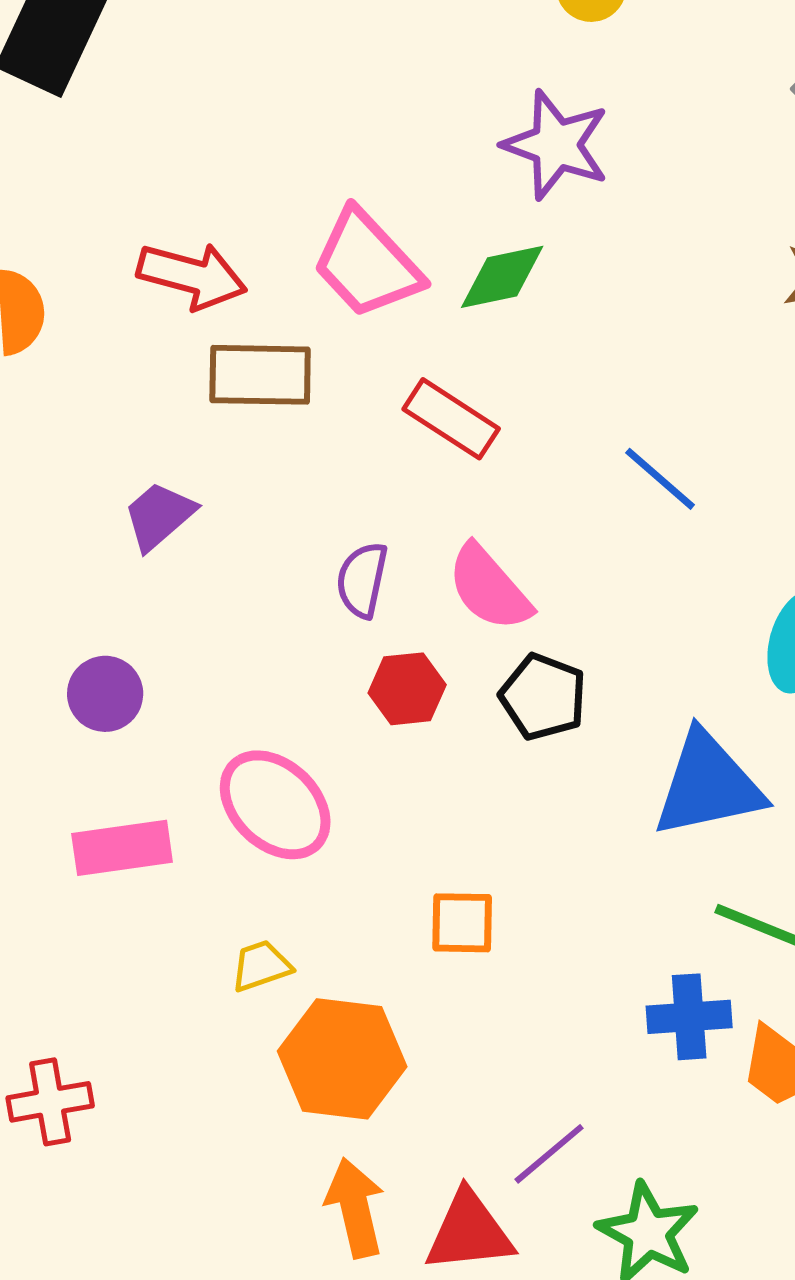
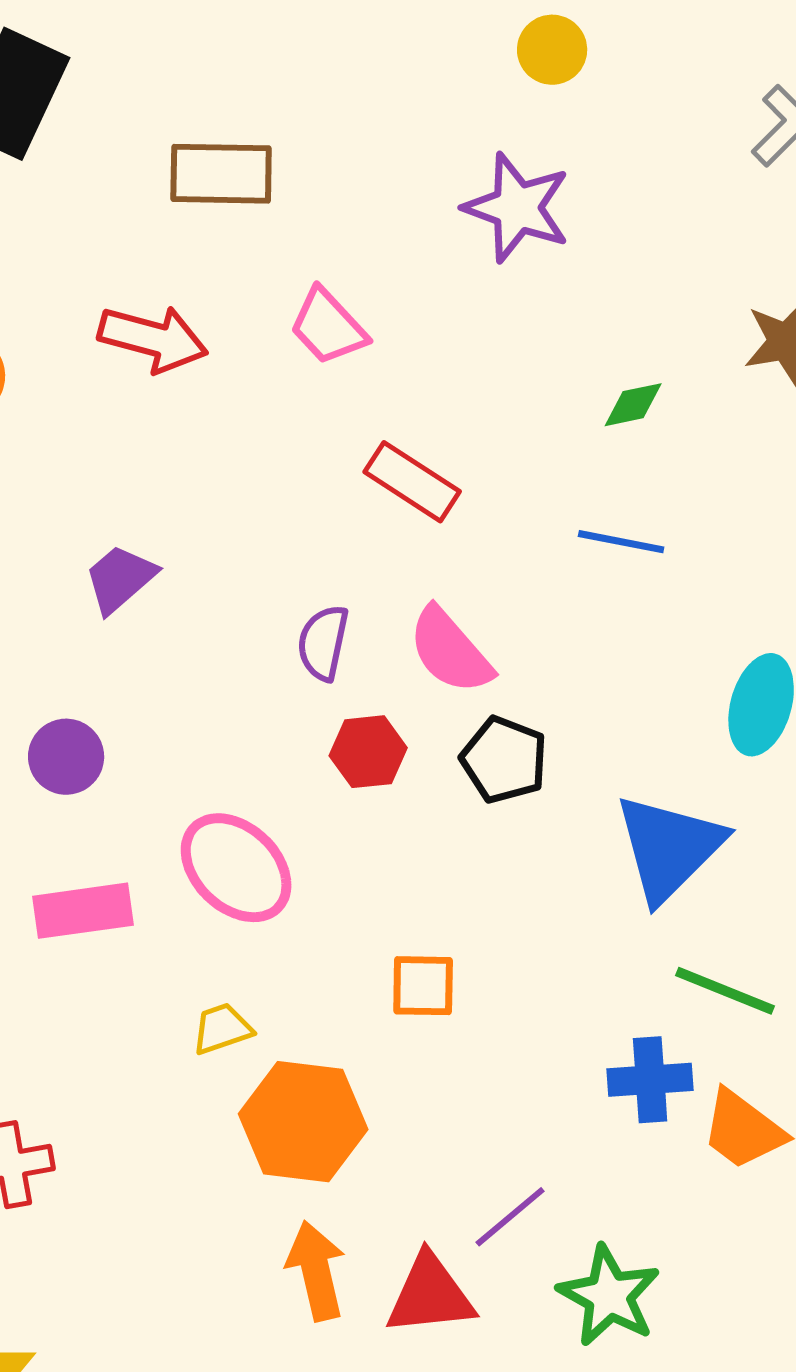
pink trapezoid: (367, 264) -> (328, 327), size x0.7
green diamond: (502, 277) -> (633, 405), moved, size x0.7
brown rectangle: (260, 375) -> (221, 174), moved
blue line: (660, 479) -> (621, 542), turned -30
blue triangle: (708, 785) -> (669, 848), turned -33

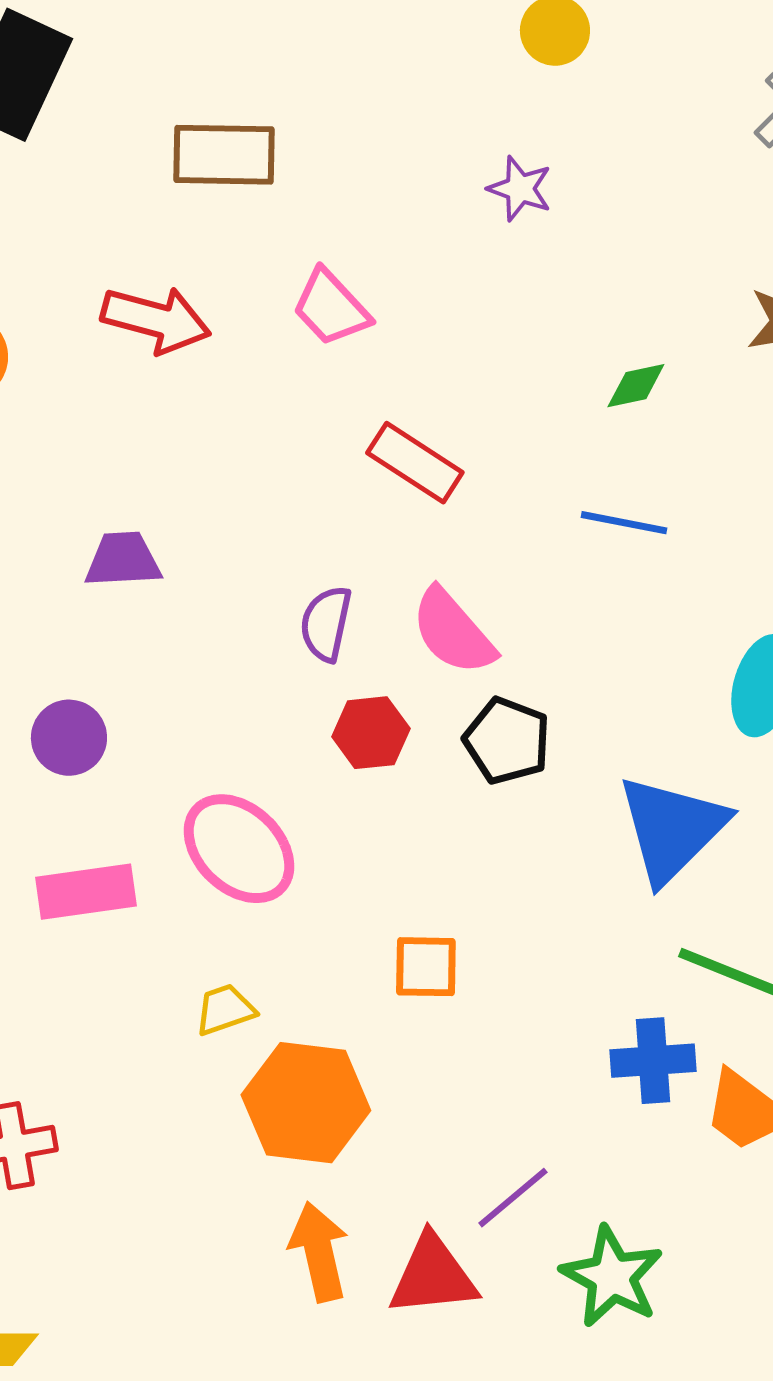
purple star: (517, 208) -> (520, 189), size x0.6
purple trapezoid: (120, 579) -> (123, 560), turned 38

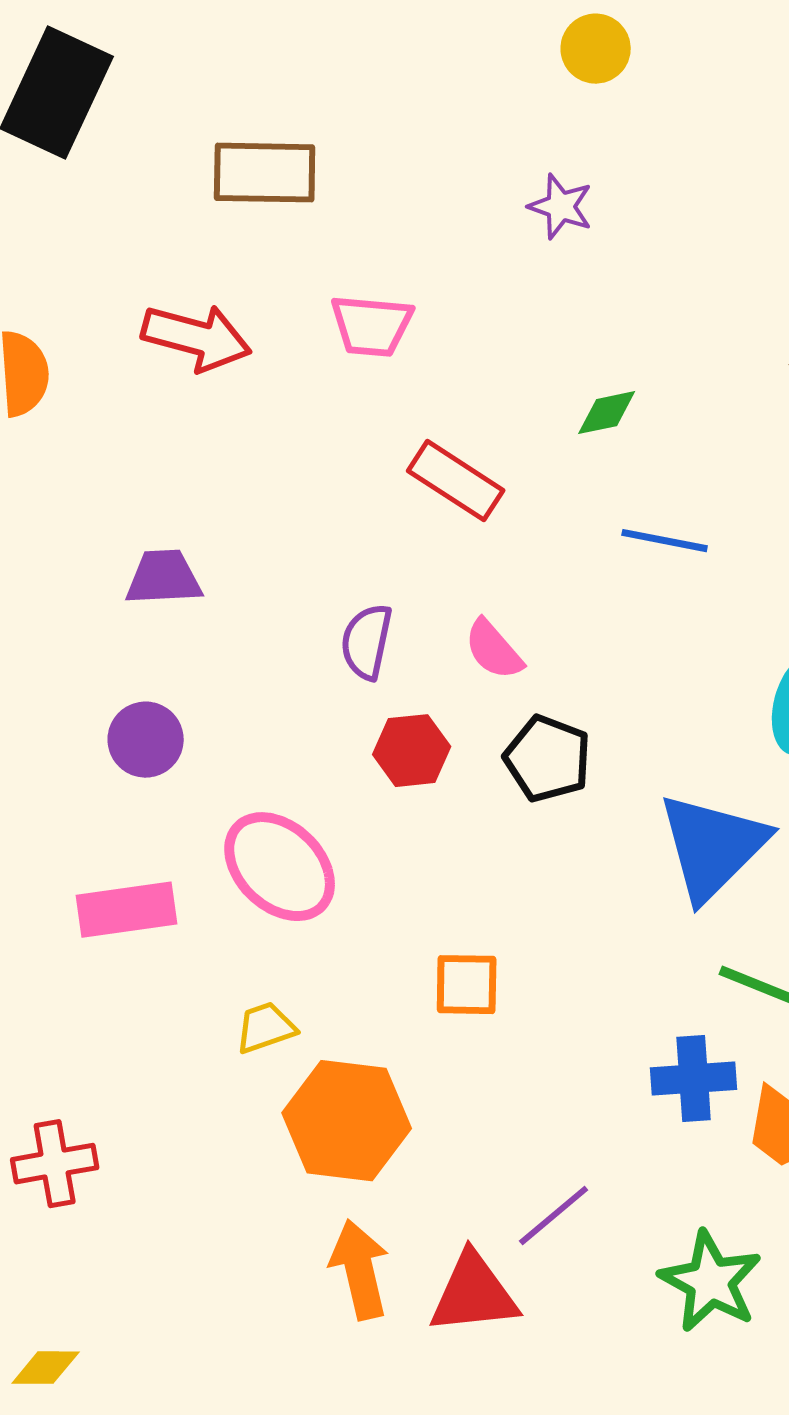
pink trapezoid: (331, 308) -> (372, 326), turned -42
green diamond: (636, 386) -> (607, 413), moved
pink semicircle: (453, 632) -> (494, 650), size x0.7
purple circle: (69, 738) -> (146, 740), moved
green star: (612, 1277) -> (711, 1282), moved

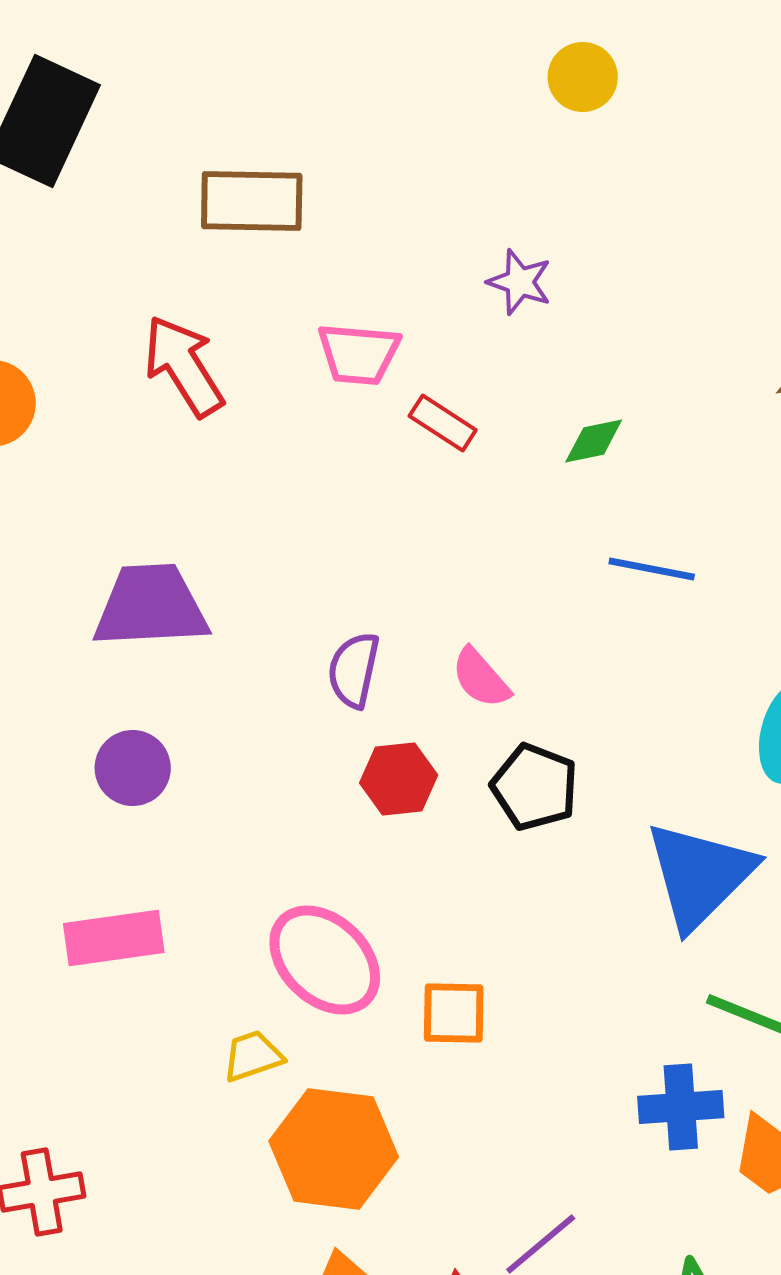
purple star: (561, 207) -> (520, 282), moved
red arrow: (197, 338) -> (184, 366), turned -137
red rectangle: (456, 481) -> (443, 423), moved, size x0.7
purple trapezoid: (164, 578) -> (151, 606), size x1.5
pink ellipse: (280, 867) -> (325, 960), moved

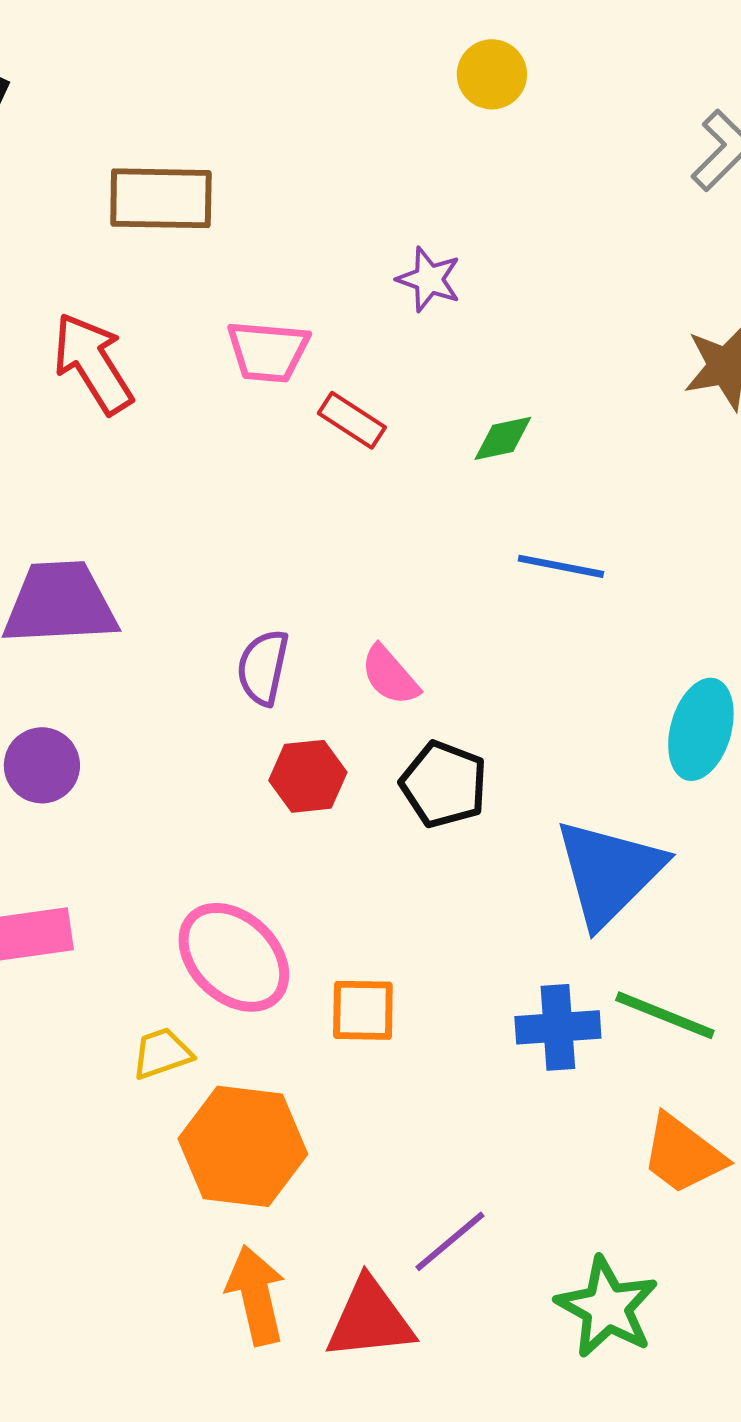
blue cross: (681, 1107) -> (558, 1027), moved

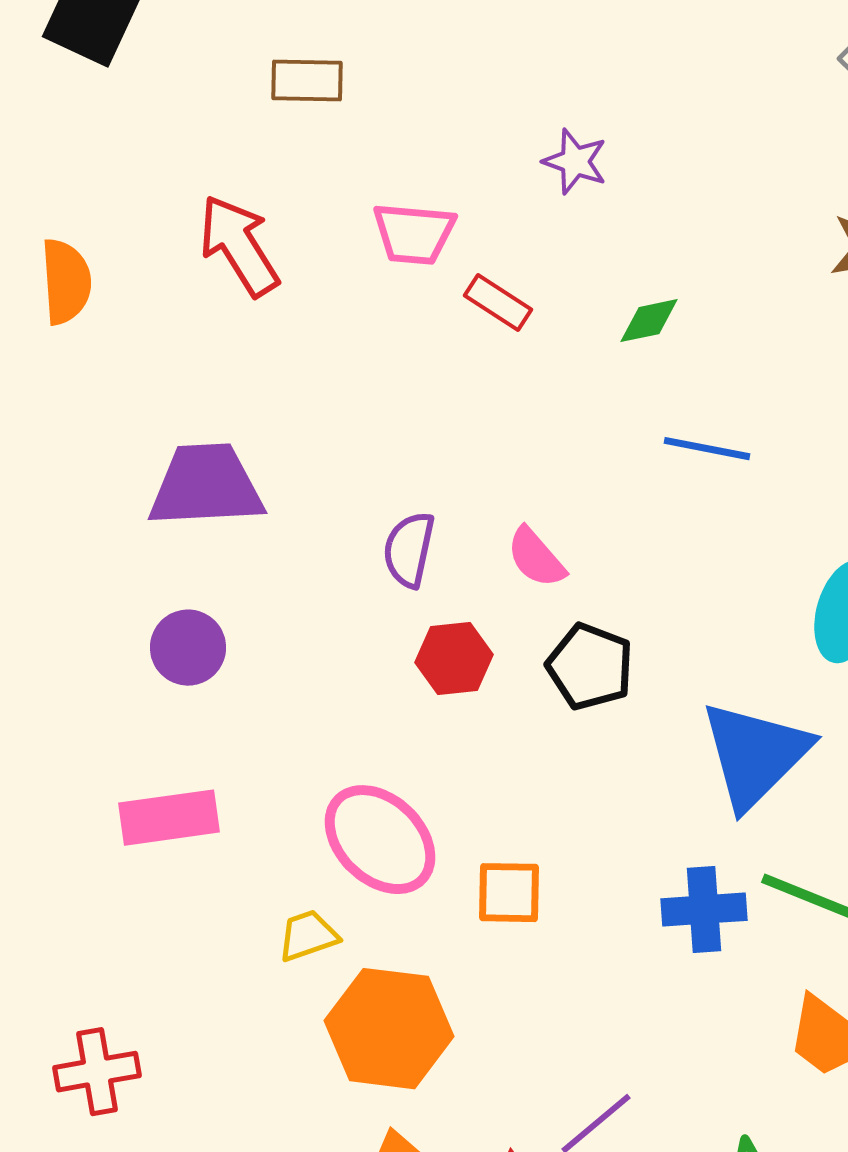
brown rectangle: (161, 198) -> (307, 81), size x0.7

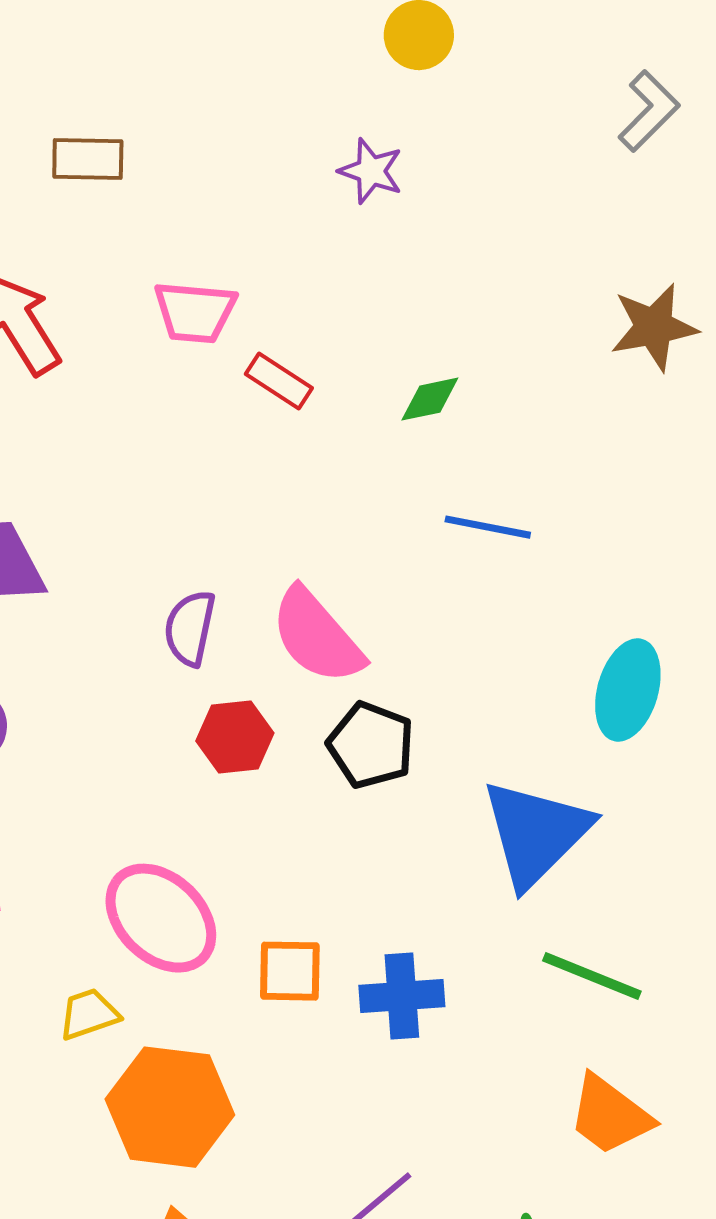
purple star: (575, 162) -> (371, 171), moved
pink semicircle: (536, 558) -> (317, 636), size x1.6
blue cross: (704, 910) -> (402, 996), moved

